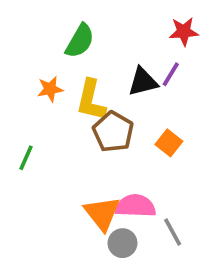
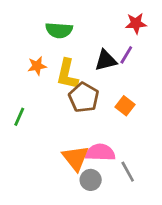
green semicircle: (80, 41) -> (59, 30), turned 64

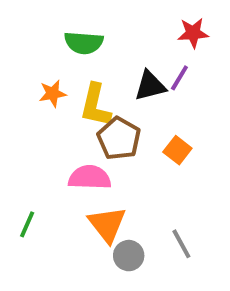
green line: (19, 117) -> (27, 224), moved
pink semicircle: (100, 152) -> (90, 177), moved

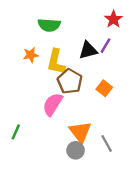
red star: (193, 33) -> (113, 19), turned -30
pink semicircle: (90, 177) -> (53, 104), turned -60
orange triangle: (107, 224) -> (80, 132), moved

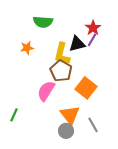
red star: (113, 19) -> (93, 28), moved
yellow L-shape: (56, 62) -> (62, 54), moved
orange square: (104, 88) -> (86, 88), moved, size x1.5

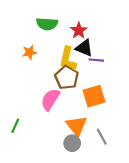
red star: (93, 28) -> (79, 30), moved
purple line: (92, 40) -> (96, 60), moved, turned 64
black triangle: (77, 44) -> (84, 48), turned 36
orange square: (86, 88) -> (94, 96), turned 35

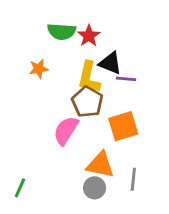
red star: (79, 30) -> (89, 36), moved
green line: (15, 126) -> (20, 188), moved
orange triangle: (77, 126) -> (100, 165), turned -40
gray line: (102, 137) -> (133, 179), turned 35

